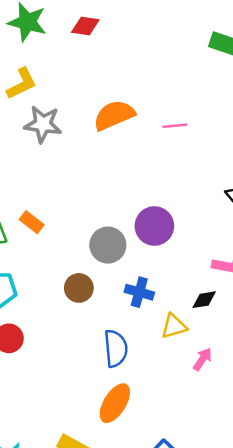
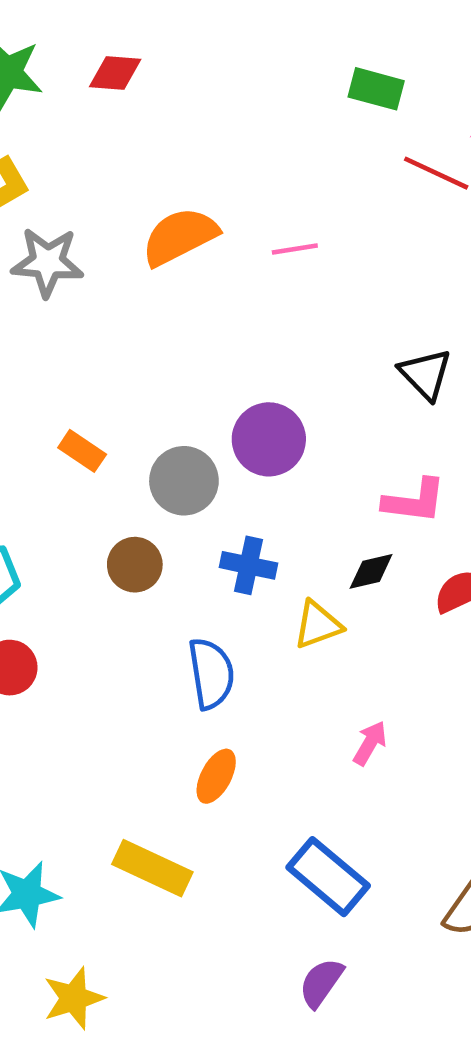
orange rectangle: (32, 222) -> (82, 451), moved
pink arrow: (203, 359) -> (370, 743), moved
orange ellipse: (115, 403) -> (216, 776), size x0.7

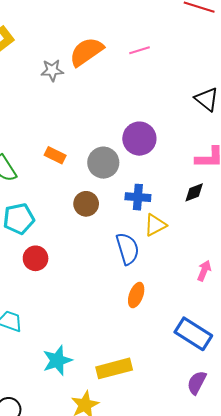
gray star: (47, 262) -> (52, 70), moved, size x0.7
yellow triangle: (318, 625) -> (155, 225), moved
yellow rectangle: (152, 868) -> (114, 368), moved, turned -32

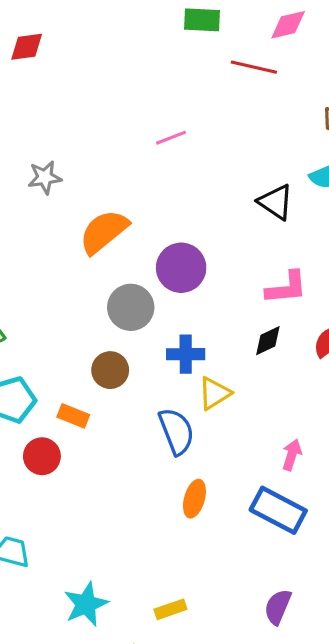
orange semicircle: (86, 52) -> (104, 232), moved
orange rectangle: (55, 155) -> (73, 416), moved
blue rectangle: (193, 334) -> (278, 510), moved
yellow rectangle: (114, 368) -> (170, 609), size x0.6
purple semicircle: (197, 383) -> (278, 607), moved

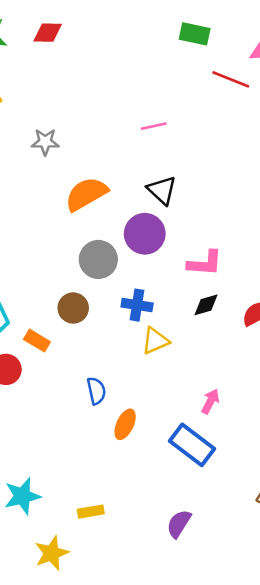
black triangle: (276, 202) -> (162, 190), moved
pink L-shape: (286, 288) -> (205, 263), moved
blue semicircle: (176, 431) -> (96, 391), moved, size x0.7

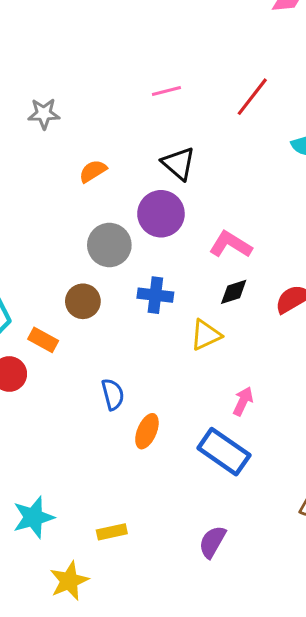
red line: (231, 79) -> (252, 97), moved, turned -72
orange semicircle: (86, 194) -> (93, 171), size x0.6
pink L-shape: (205, 263) -> (231, 245), turned -150
yellow triangle: (155, 341) -> (206, 335), moved

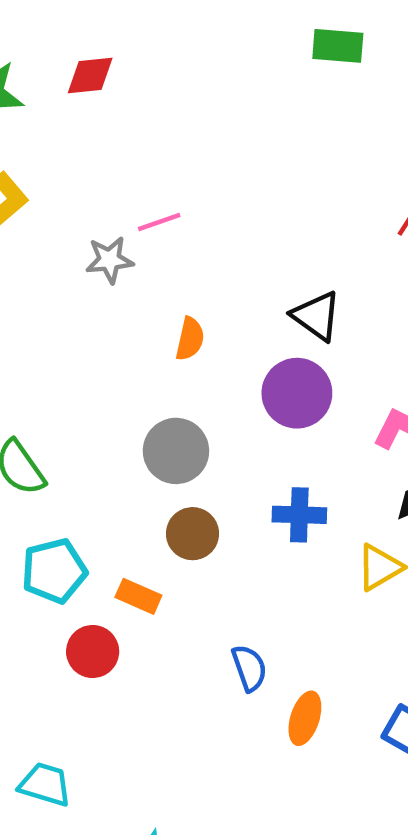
pink line: (166, 91) -> (159, 222), moved
orange semicircle: (93, 171) -> (190, 339), turned 140
gray circle: (109, 245) -> (176, 451), moved

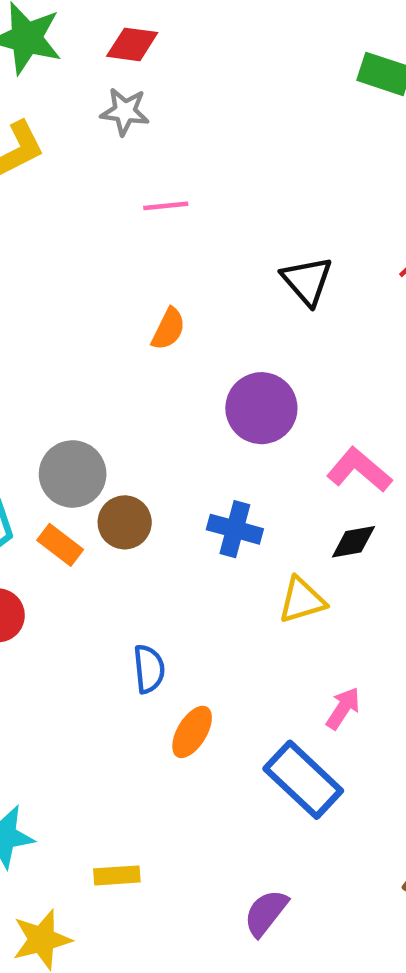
gray star: (109, 260) -> (125, 111), moved
black triangle: (316, 316) -> (307, 281), moved
gray circle: (176, 451) -> (73, 474), moved
orange rectangle: (138, 596) -> (60, 545), moved

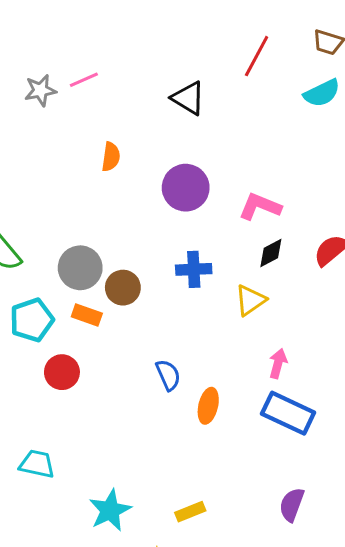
gray star: (125, 111) -> (40, 90), moved
pink arrow: (343, 708) -> (278, 364), moved

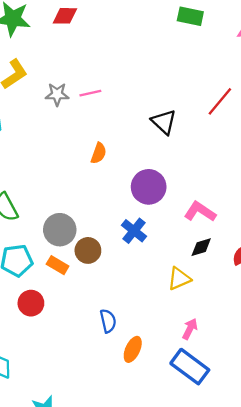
blue cross: (194, 269) -> (134, 231), moved, turned 30

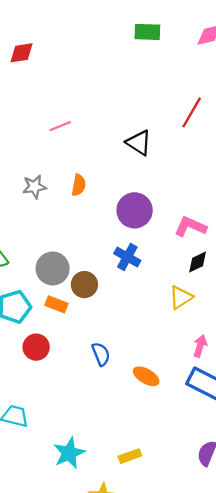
gray star: (57, 94) -> (34, 187), moved
blue semicircle: (108, 321) -> (101, 354), moved
orange ellipse: (133, 349) -> (146, 376), turned -75

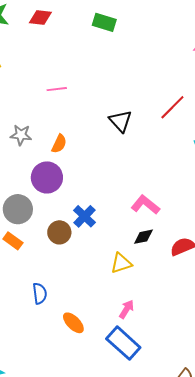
green rectangle: (147, 32) -> (104, 22), moved
purple circle: (135, 210) -> (47, 177), moved
brown circle: (84, 285) -> (59, 232), moved

